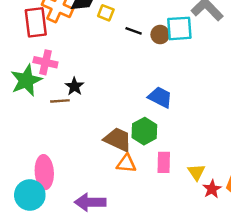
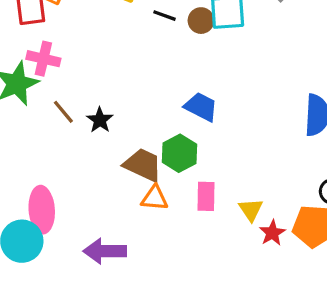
black star: (74, 86) -> (100, 120), moved
brown line: (60, 101) -> (63, 112), turned 54

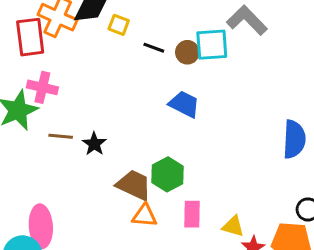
blue trapezoid: (201, 107) -> (184, 104), moved
brown line: (63, 112) -> (61, 136), turned -45
yellow triangle: (251, 210) -> (233, 226), turned -40

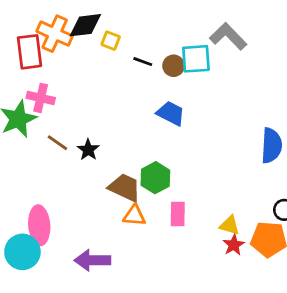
brown line: (61, 136) -> (57, 143), turned 30
yellow triangle: (233, 226) -> (230, 225), moved

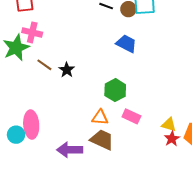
brown trapezoid: (125, 187) -> (102, 140), moved
pink rectangle: (178, 214) -> (131, 116), turned -66
cyan circle: (22, 252) -> (16, 135), moved, size x0.7

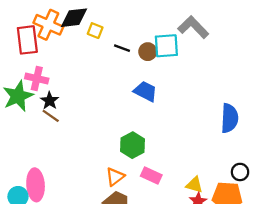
black star: (67, 70) -> (50, 101), moved
orange triangle: (100, 117) -> (115, 177), turned -42

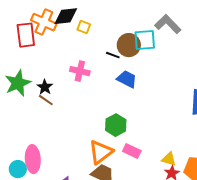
black line: (122, 48) -> (113, 55), moved
brown circle: (148, 52) -> (129, 45), size x1.5
pink cross: (37, 79) -> (80, 71), moved
orange triangle: (115, 177) -> (101, 152), size x1.5

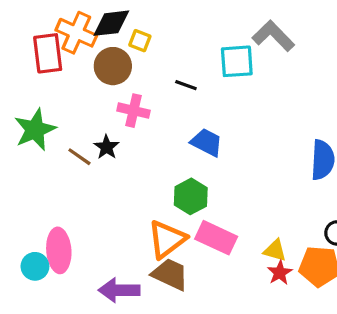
brown circle: (129, 45) -> (113, 66), moved
blue trapezoid: (127, 79) -> (207, 142), moved
black star: (45, 87) -> (106, 147), moved
pink rectangle: (132, 151) -> (216, 238), size x1.4

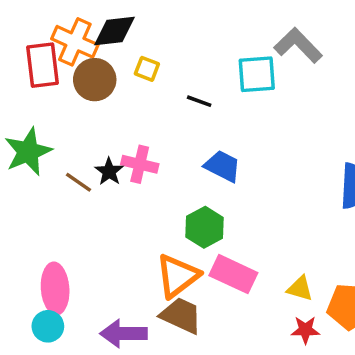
yellow square: (140, 41) -> (147, 69), moved
brown circle: (113, 66) -> (95, 80), moved
pink cross: (134, 111) -> (140, 164), moved
cyan circle: (35, 266) -> (48, 326), moved
red star: (280, 273) -> (305, 330), moved, turned 30

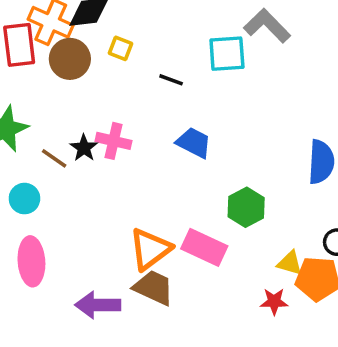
green hexagon: (205, 227) -> (246, 207), moved
yellow triangle: (300, 288) -> (290, 263), moved
cyan circle: (48, 326) -> (24, 199), moved

